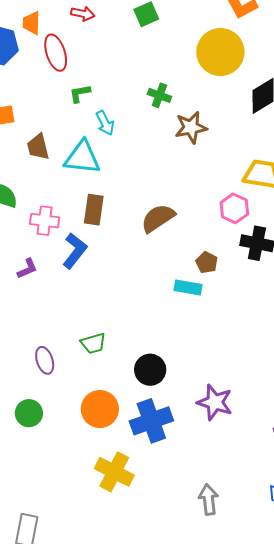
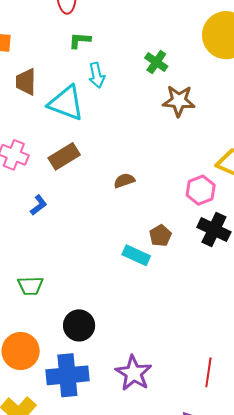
brown rectangle: (94, 210) -> (64, 156), turned 36
brown semicircle: (158, 218) -> (124, 181), size x0.6
blue L-shape: (75, 251) -> (39, 205), moved, size x0.6

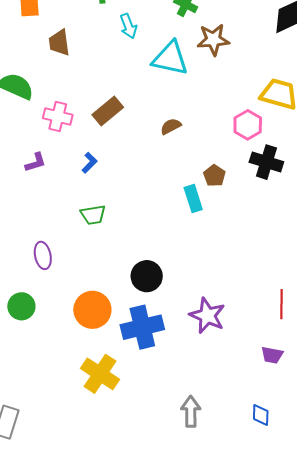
cyan triangle: (66, 103) -> (170, 58), moved
cyan rectangle: (136, 255) -> (193, 199), turned 56
green trapezoid: (30, 286) -> (93, 215), moved

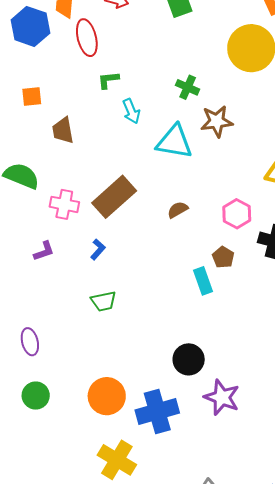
brown rectangle: (108, 111) -> (114, 197), size x1.4
pink hexagon: (248, 125) -> (237, 214), moved
purple ellipse: (43, 255) -> (30, 342), moved
black circle: (147, 276) -> (189, 359), moved

